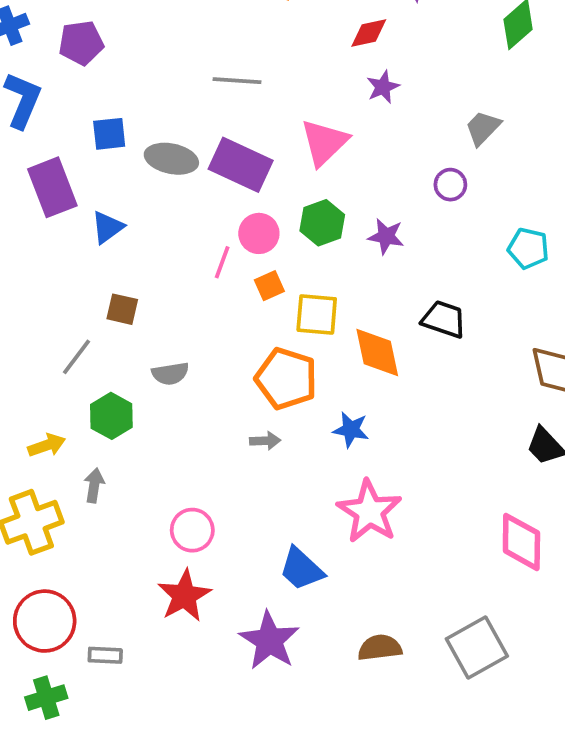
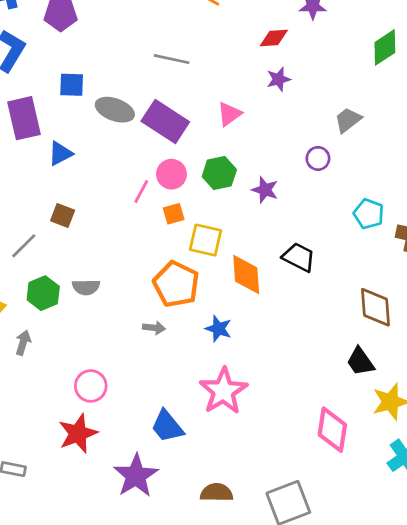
pink triangle: (324, 142) -> (229, 114), size x0.7
gray semicircle: (170, 374) -> (86, 287), moved

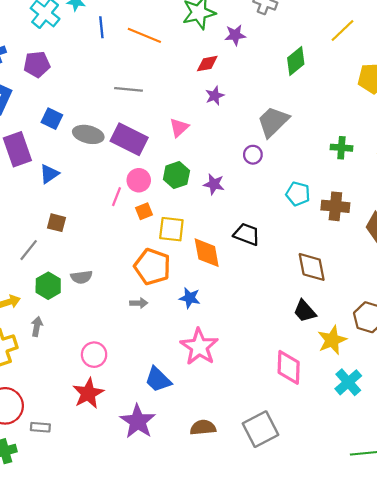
blue square: (72, 85) -> (52, 119), turned 30
gray trapezoid: (348, 120) -> (273, 122), size x1.5

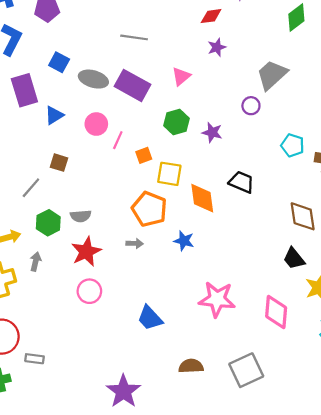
pink circle: (139, 180) -> (96, 124), moved
pink star: (199, 347) -> (217, 299), moved, turned -30
red star: (88, 393) -> (86, 252), moved
purple star: (138, 421) -> (123, 391), moved

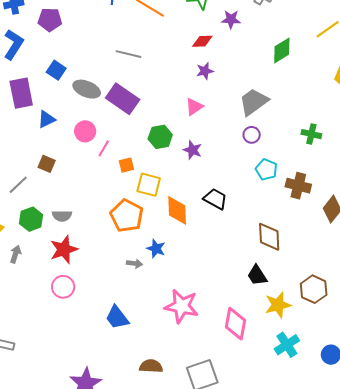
pink triangle: (181, 76) -> (194, 107), moved
purple circle: (251, 106) -> (252, 135), moved
gray arrow: (135, 243) -> (135, 263), moved

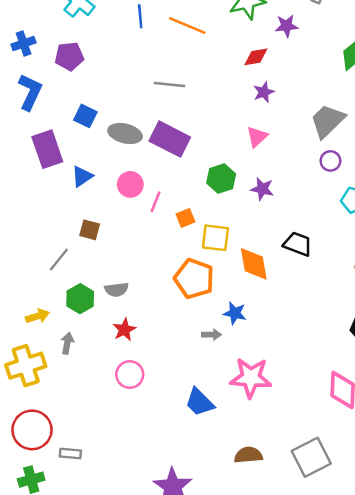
red star: (64, 249) -> (124, 330), size x0.7
pink star: (182, 306) -> (251, 378), moved

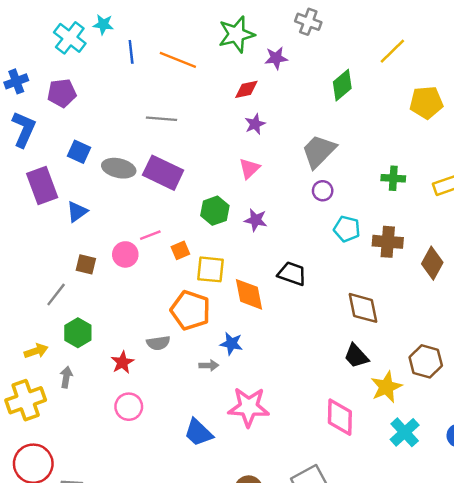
pink circle: (130, 184) -> (125, 254), moved
pink line: (155, 202) -> (150, 235), turned 48
gray semicircle: (117, 290) -> (158, 343), moved

